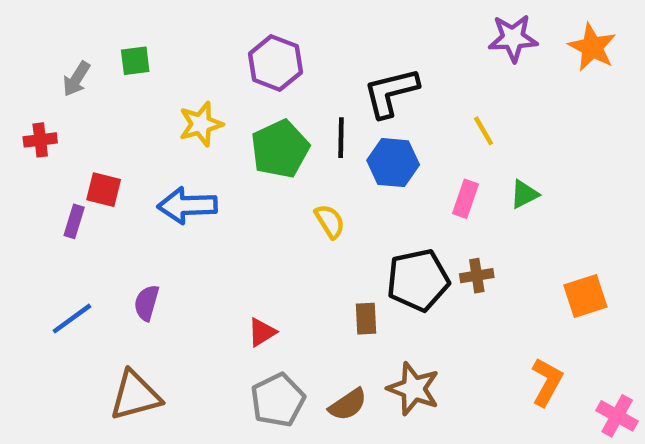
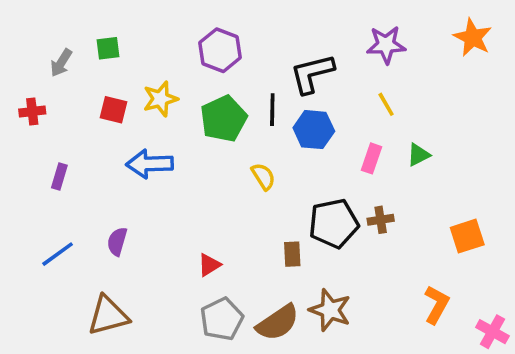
purple star: (513, 38) -> (386, 45), moved
red square: (104, 190) -> (114, 110), moved
brown semicircle: (348, 405) -> (278, 323), size x1.4

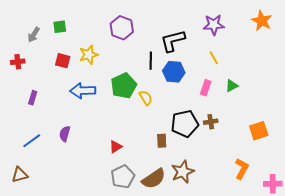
green pentagon: (224, 119) -> (124, 86), moved
brown star: (330, 310) -> (183, 172), turned 30
brown triangle: (108, 315) -> (20, 175), moved, size x0.7
pink cross: (492, 332) -> (273, 184), turned -30

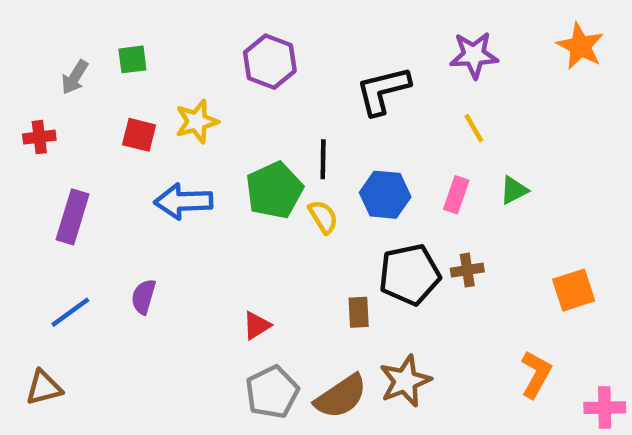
black line: (151, 61) -> (323, 159), moved
blue hexagon: (174, 72) -> (385, 195), moved
purple rectangle: (33, 98) -> (73, 217), size x1.6

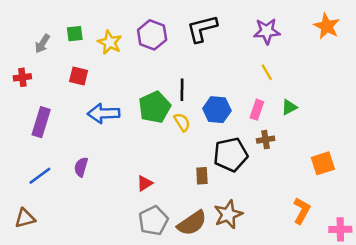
black L-shape: (383, 90) -> (202, 29), moved
yellow star: (197, 122) -> (110, 42), moved, turned -30
brown cross: (467, 270) -> (266, 140), moved

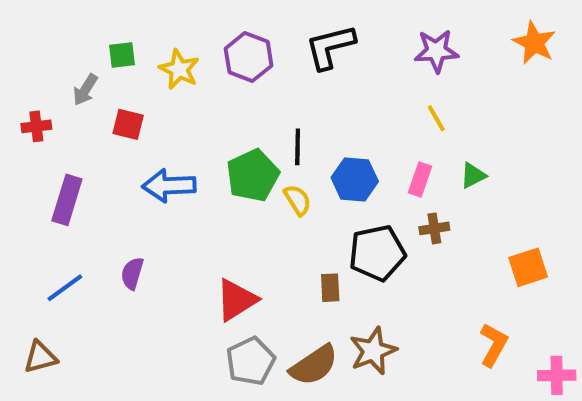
gray arrow: (42, 44) -> (85, 90), moved
red triangle: (145, 183) -> (236, 300), size x1.6

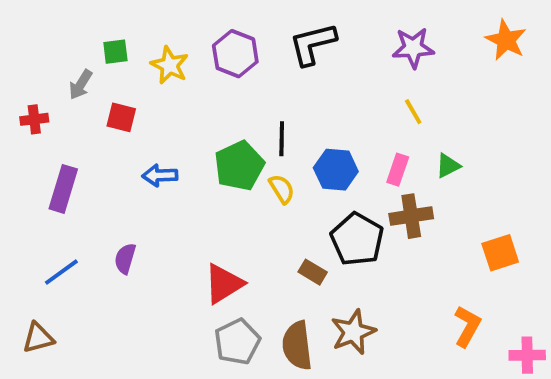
blue arrow: (169, 186) -> (160, 175), size x0.7
brown cross: (434, 228) -> (411, 216), size x1.5
black pentagon: (377, 253) -> (357, 239), turned -30
brown rectangle: (330, 288) -> (313, 272), turned -56
brown semicircle: (314, 365) -> (297, 346), turned 117

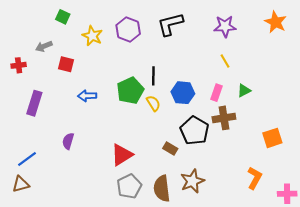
green square: (115, 52) -> (63, 17), moved, turned 32
gray arrow: (81, 85) -> (44, 46), turned 35
blue line: (61, 272) -> (27, 159), moved

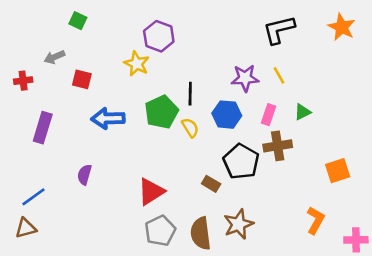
black L-shape: (170, 24) -> (279, 30), moved
purple star: (225, 26) -> (245, 78), moved
yellow star: (92, 36) -> (137, 64), moved
blue arrow: (87, 96) -> (108, 118), size x1.4

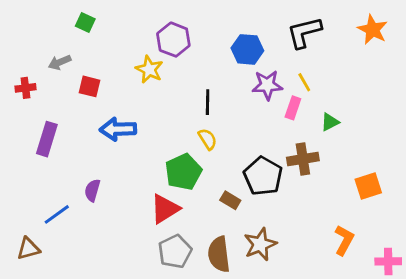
green pentagon: (161, 112) -> (183, 172), moved
blue hexagon: (227, 115) -> (247, 49), moved
pink rectangle: (269, 115) -> (293, 108), moved
blue line: (34, 197) -> (57, 214), moved

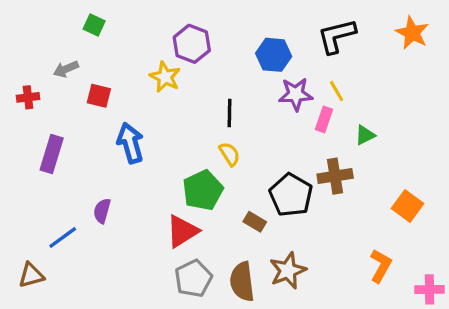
blue arrow: (118, 129) -> (130, 143), turned 76
orange square: (368, 186) -> (407, 206), turned -36

